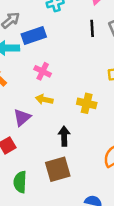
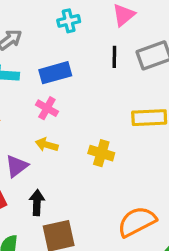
blue rectangle: (34, 35) -> (55, 73), moved
black arrow: (64, 136) -> (37, 203), moved

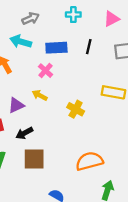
black line: (114, 57) -> (89, 47), moved
black arrow: (37, 203) -> (24, 133), turned -133

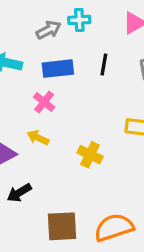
gray arrow: (31, 19) -> (49, 30), moved
brown square: (34, 159) -> (62, 226), moved

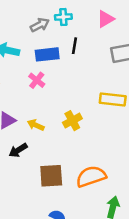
black line: (104, 65) -> (74, 46), moved
yellow arrow: (38, 138) -> (36, 125), moved
yellow cross: (90, 155) -> (72, 121), turned 36

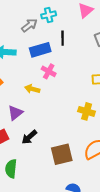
pink cross: (37, 80) -> (49, 71), moved
yellow cross: (72, 121) -> (87, 111), moved, turned -35
yellow arrow: (36, 125) -> (32, 89), moved

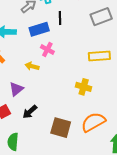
brown square: (62, 154) -> (61, 128), turned 30

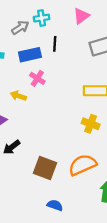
yellow cross: (84, 87) -> (91, 124), moved

